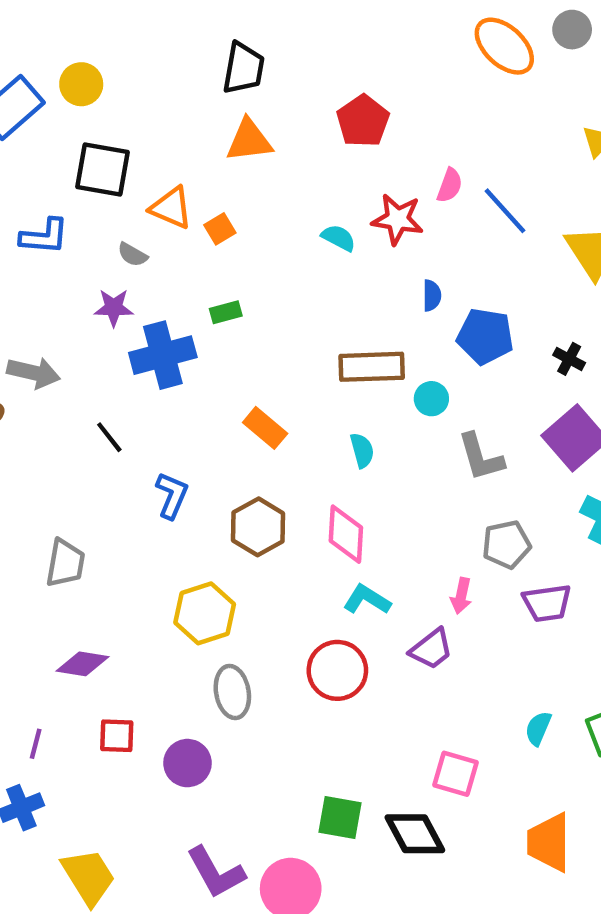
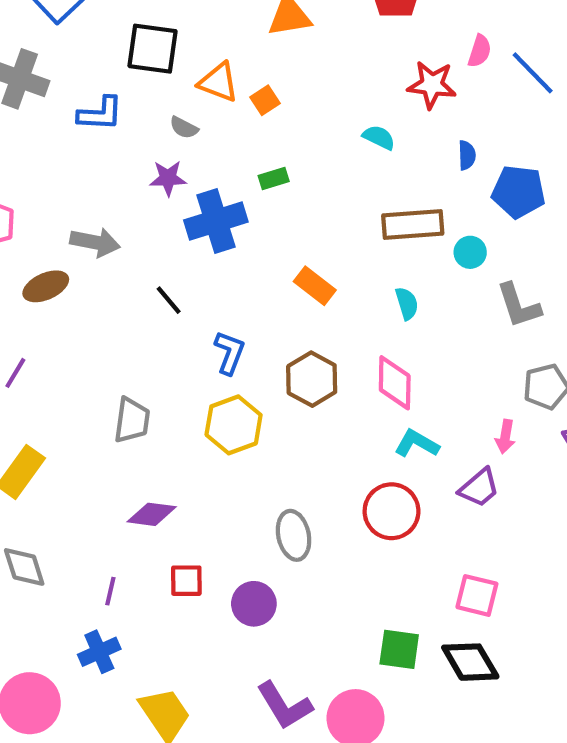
cyan semicircle: (339, 238) -> (379, 137), moved
yellow hexagon: (205, 613) -> (234, 425), moved
pink square: (456, 774) -> (477, 595), moved

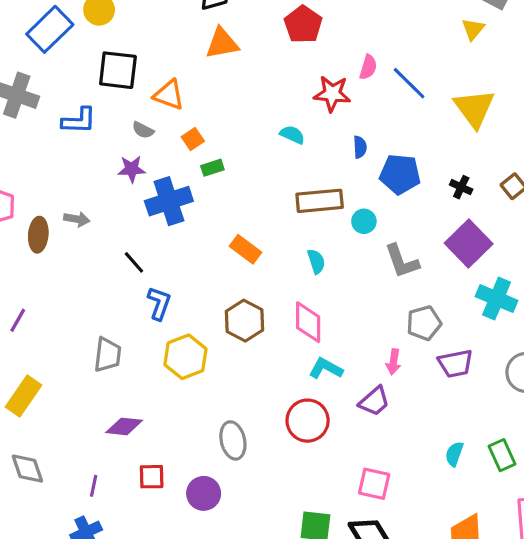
orange square: (265, 100) -> (193, 139), moved
gray arrow: (95, 242) -> (77, 219), size x0.7
brown ellipse: (46, 286) -> (38, 235), moved, turned -60
blue L-shape: (230, 353) -> (159, 303), moved

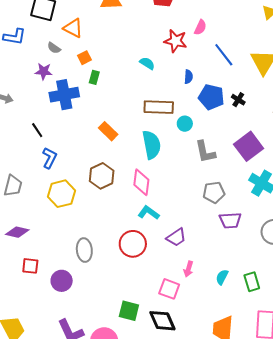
blue line: (409, 83) -> (224, 55), moved
green rectangle: (212, 168) -> (94, 77), turned -64
black cross: (461, 187) -> (238, 100), moved
cyan semicircle: (316, 261) -> (152, 145), size x1.8
pink arrow: (393, 362) -> (188, 269), moved

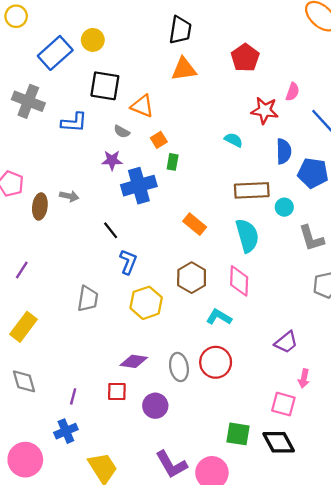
blue semicircle: (188, 77) -> (284, 151), size x1.5
cyan L-shape: (149, 213) -> (219, 317), moved
purple diamond: (17, 232) -> (134, 361), moved
red circle: (133, 244) -> (216, 362), moved

